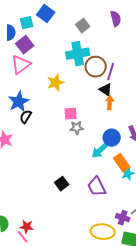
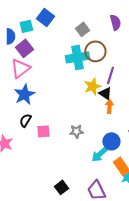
brown circle: (96, 67) -> (95, 51), moved
yellow star: (56, 83) -> (92, 86), moved
blue star: (19, 102) -> (24, 94), moved
pink square: (71, 114) -> (43, 131), moved

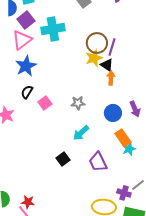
brown circle: (95, 51) -> (97, 43), moved
cyan cross: (77, 57) -> (53, 29), moved
pink square: (43, 131) -> (45, 103), turned -32
cyan arrow: (99, 154) -> (81, 133), moved

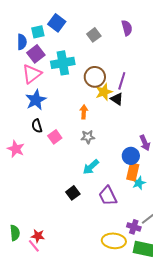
brown circle: (97, 43) -> (95, 77), moved
orange arrow: (111, 78) -> (84, 112), moved
black semicircle: (27, 92) -> (37, 126), turned -48
blue circle: (113, 113) -> (131, 156), moved
orange rectangle: (123, 138) -> (133, 172), turned 48

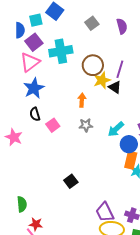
purple semicircle: (127, 28) -> (122, 26), moved
cyan arrow: (91, 167) -> (116, 129), moved
purple trapezoid: (108, 196) -> (105, 212), moved
green semicircle: (15, 233) -> (22, 204), moved

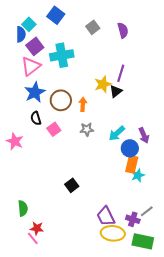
cyan square: (36, 20) -> (29, 24), moved, turned -32
brown circle: (93, 65) -> (61, 100), moved
black triangle: (115, 87) -> (116, 91), turned 48

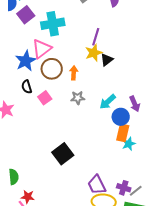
pink triangle: (31, 66) -> (42, 49), moved
purple line: (121, 73) -> (96, 37), moved
black square: (72, 185) -> (63, 154), size x1.5
gray line: (147, 211) -> (136, 191), moved

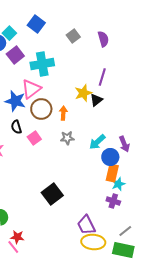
purple line: (96, 37) -> (102, 77), moved
blue star: (26, 61) -> (15, 101), turned -30
purple cross: (124, 188) -> (113, 201), moved

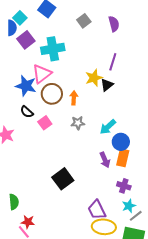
black semicircle: (16, 127) -> (27, 112), turned -32
purple arrow: (124, 144) -> (105, 160), moved
cyan star: (118, 184) -> (129, 206), moved

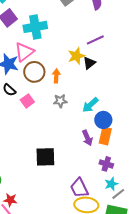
purple line: (113, 62) -> (95, 40), turned 48
black square: (63, 179) -> (45, 157), turned 35

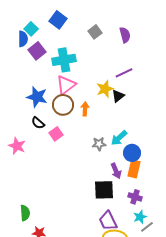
pink triangle: (24, 52) -> (66, 85), moved
gray star: (60, 101) -> (99, 144), moved
black square: (45, 157) -> (104, 190), moved

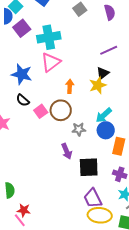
yellow star: (105, 89) -> (98, 85), moved
brown circle: (63, 105) -> (61, 110), moved
gray star: (99, 144) -> (79, 129), moved
blue circle: (132, 153) -> (106, 130), moved
purple arrow: (116, 171) -> (67, 151), moved

